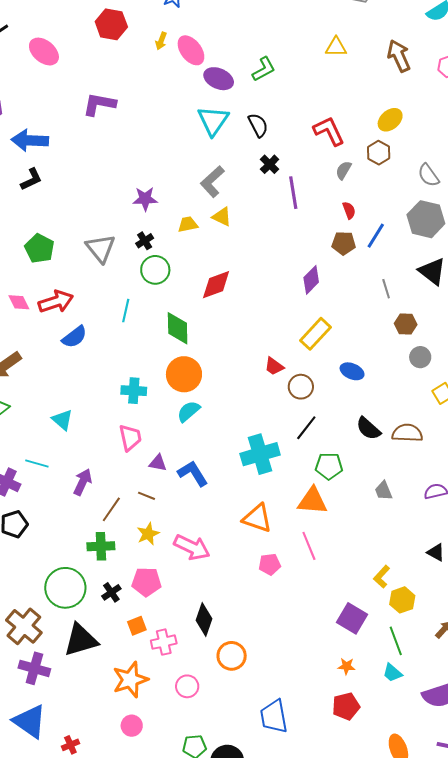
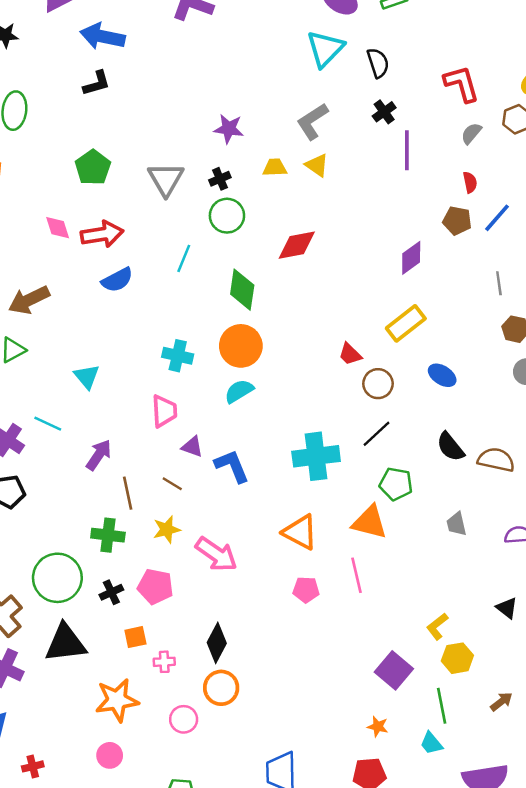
brown line: (111, 509) -> (128, 493), turned -56
pink cross: (164, 642) -> (164, 662), size x0.7
orange circle: (232, 656) -> (221, 688), moved

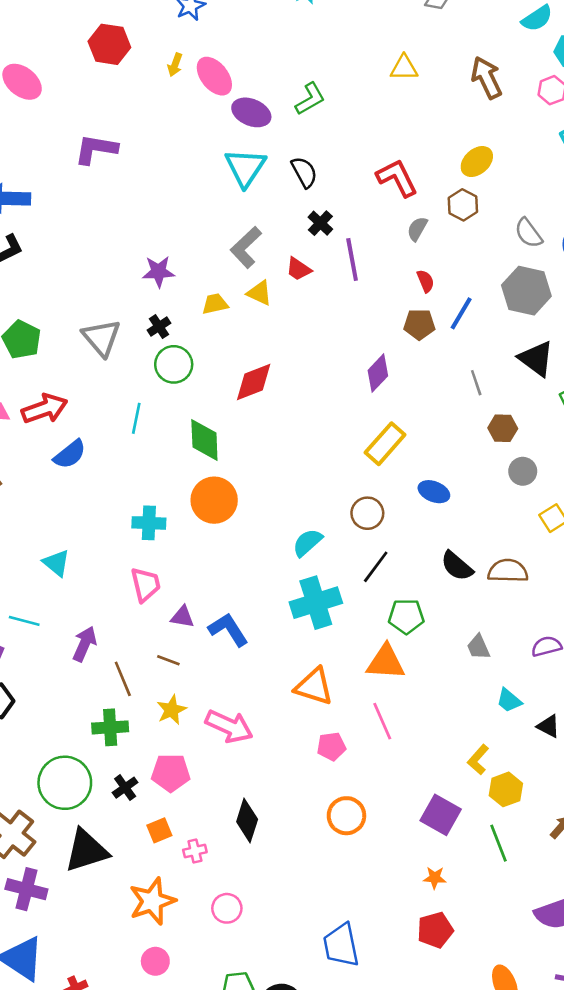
red trapezoid: (350, 354) -> (298, 269), moved
cyan semicircle: (239, 391) -> (307, 543), moved
orange circle: (221, 688) -> (346, 816), moved
cyan trapezoid: (431, 743) -> (509, 700), moved

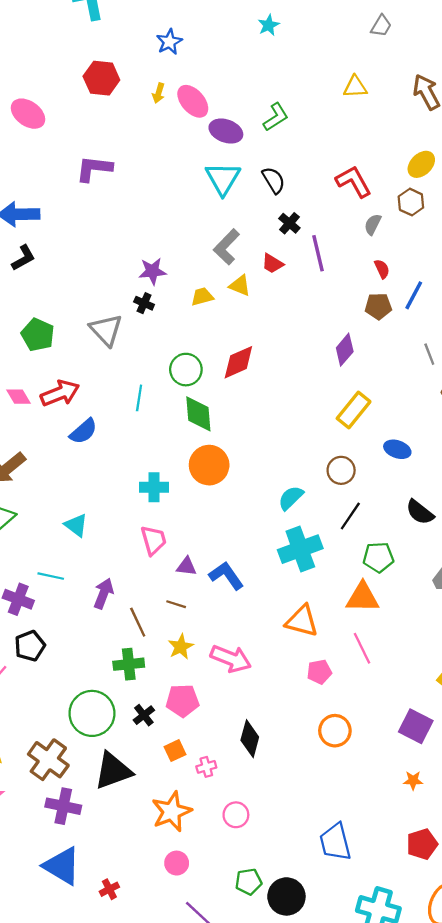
black cross: (159, 327) -> (144, 303), moved, turned -30
green circle: (174, 364) -> (186, 370), moved
red pentagon: (435, 930) -> (422, 844), moved

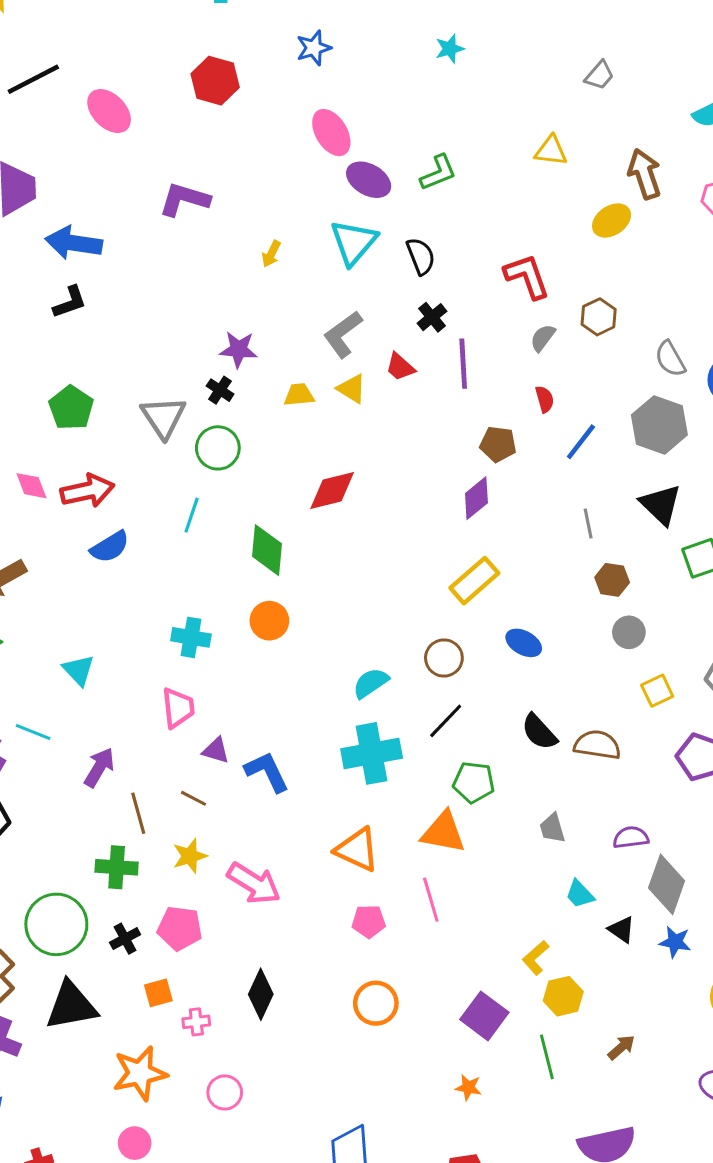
yellow arrow: (159, 93) -> (271, 254), moved
yellow ellipse: (421, 164) -> (612, 220), moved
brown pentagon: (378, 306) -> (498, 444), moved
green circle: (186, 370) -> (218, 448), moved
orange circle: (209, 465) -> (269, 621), size x0.7

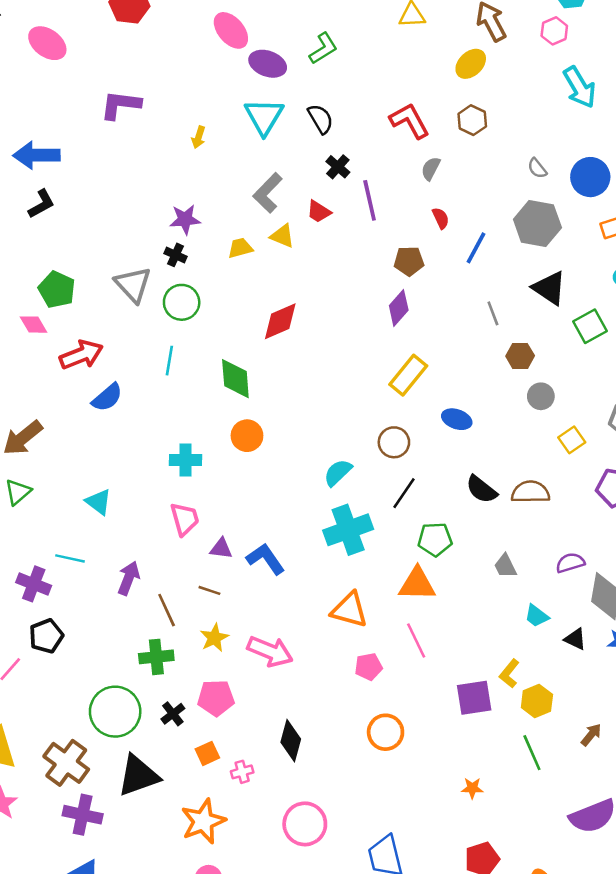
brown hexagon: (599, 317) -> (472, 120), moved
gray semicircle: (670, 359) -> (537, 168), size x0.7
pink diamond: (31, 486) -> (34, 325), moved
purple square: (484, 1016) -> (474, 698), moved, turned -36
pink circle: (225, 1092) -> (305, 824), moved, size x1.5

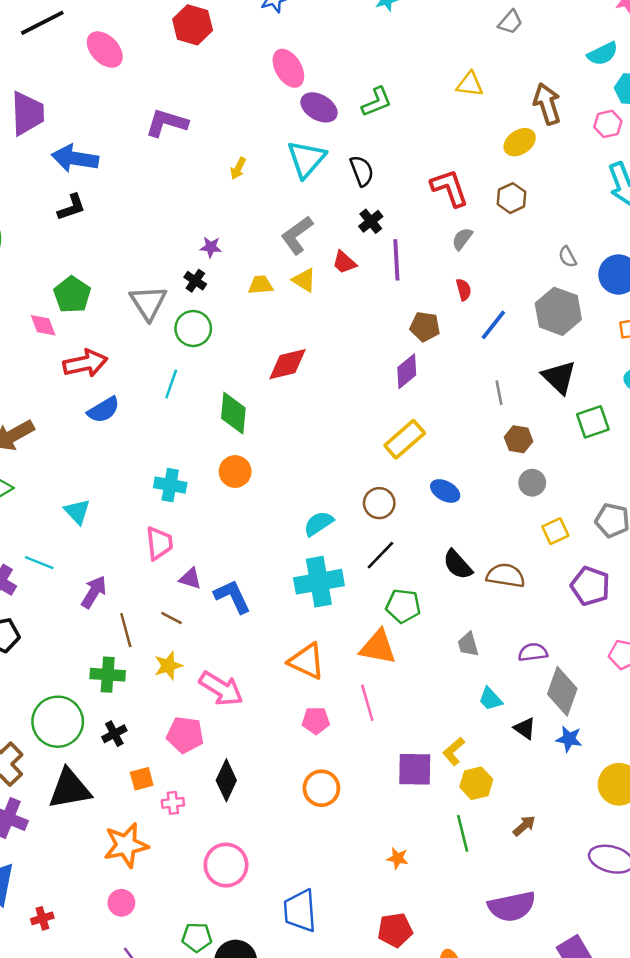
purple star: (185, 219) -> (211, 247), size x0.7
pink pentagon: (216, 698) -> (185, 735), moved

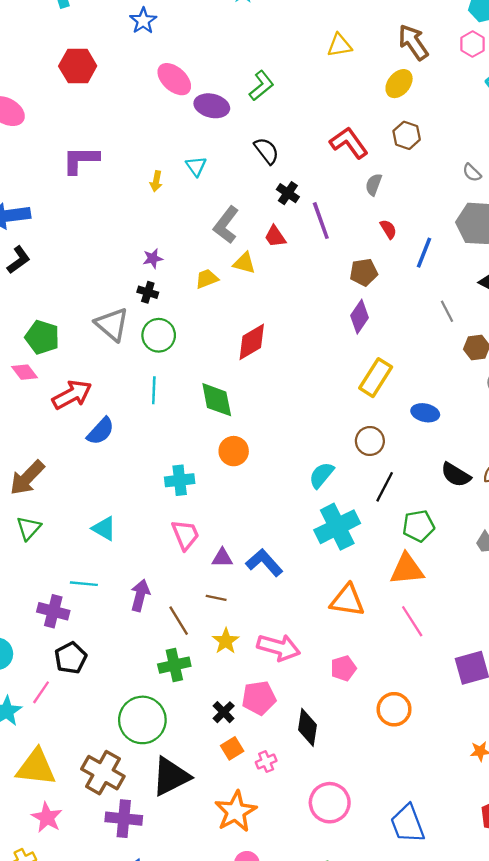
cyan triangle: (306, 159) -> (196, 166), moved, size x0.6
red trapezoid: (344, 262) -> (275, 237), turned 30
pink pentagon: (316, 720) -> (343, 668), moved
black cross: (114, 734) -> (224, 712), moved

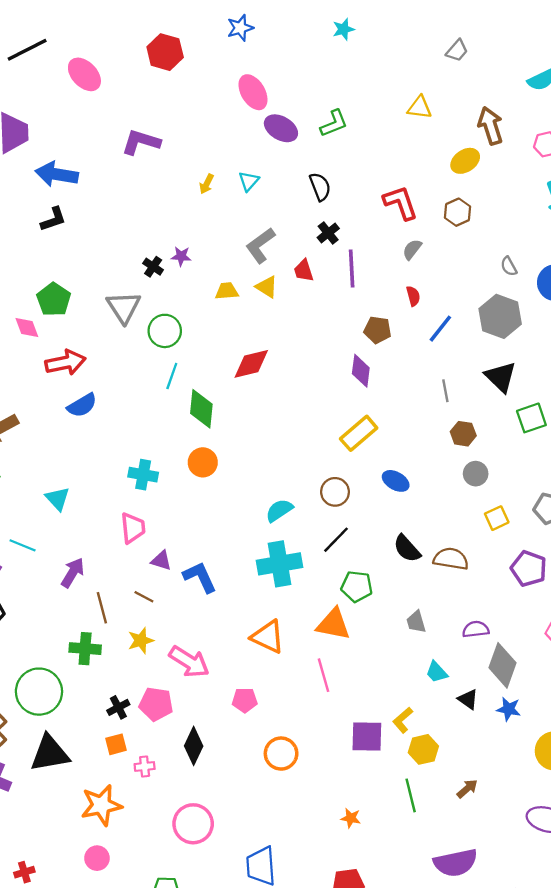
black cross: (148, 292) -> (153, 267), moved
purple diamond: (359, 317) -> (361, 371), turned -44
cyan line: (154, 390) -> (172, 376), moved

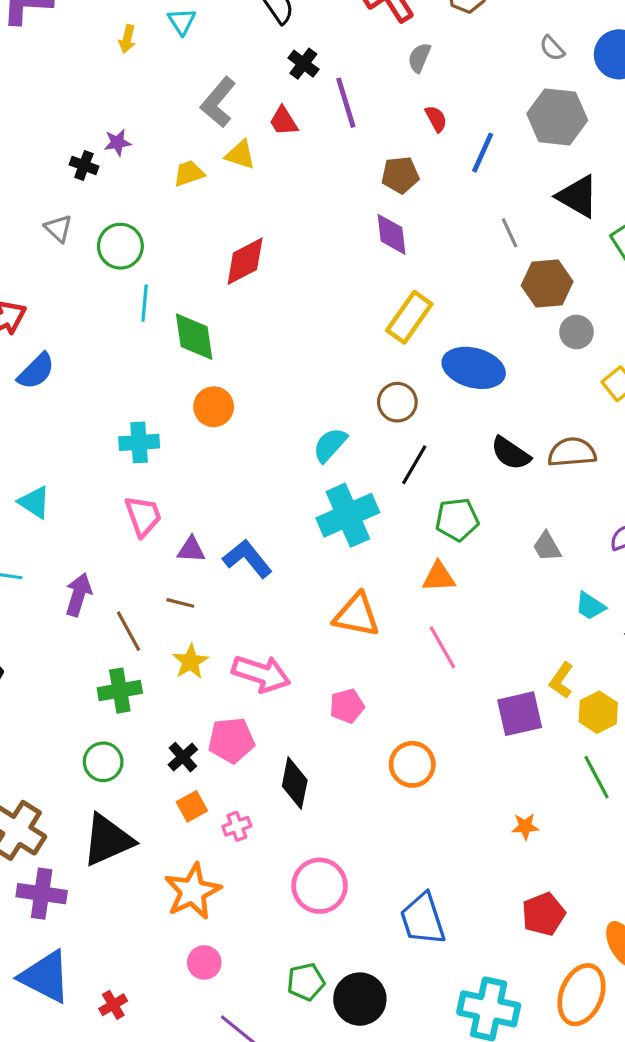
gray triangle: (124, 307) -> (58, 228), size x0.6
brown hexagon: (463, 434) -> (547, 284), size x1.4
blue ellipse: (396, 481) -> (474, 368), size x1.6
orange triangle: (333, 624) -> (439, 577), size x0.7
green circle: (39, 692) -> (103, 762), moved, size x0.6

